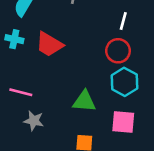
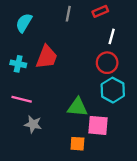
cyan cross: (14, 39) -> (18, 64), moved
red trapezoid: (49, 44) -> (47, 57), turned -100
pink square: (123, 122) -> (98, 125), moved

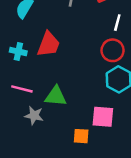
green triangle: (77, 107) -> (56, 96), moved

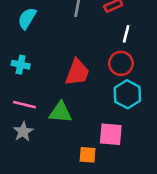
red trapezoid: (49, 44) -> (77, 72), moved
gray star: (34, 116) -> (23, 132), moved, turned 30

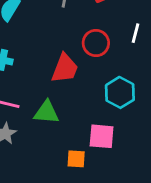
white line: (126, 34) -> (135, 33), moved
red circle: (121, 63) -> (96, 43), moved

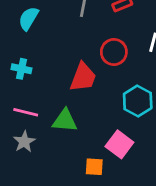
pink square: (102, 136) -> (119, 144), turned 32

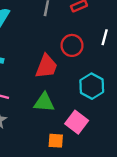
green triangle: (65, 121) -> (44, 102), moved

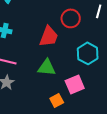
pink square: (77, 122) -> (75, 84), turned 30
orange square: (56, 141) -> (57, 100), turned -32

